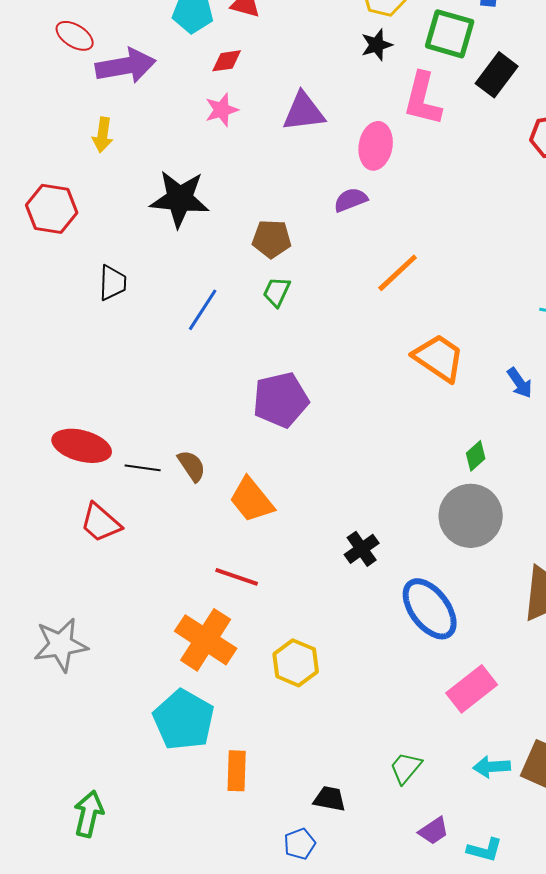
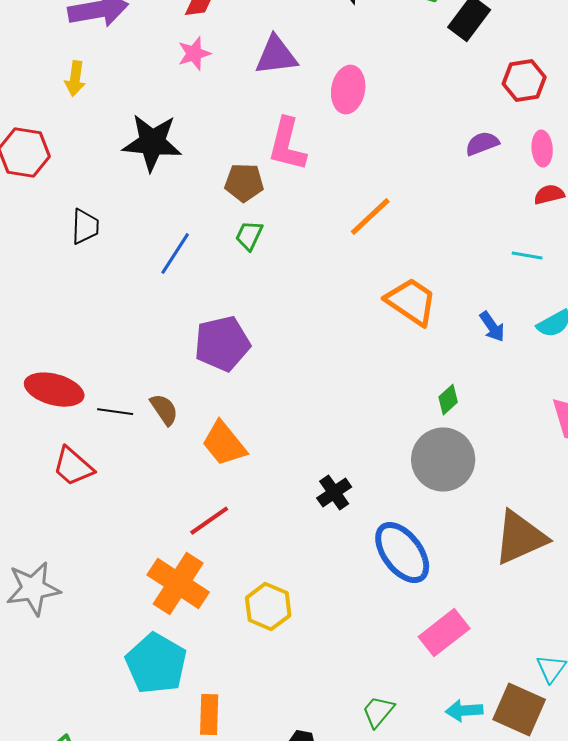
pink L-shape: (423, 99) -> (287, 145), moved
purple semicircle: (351, 200) -> (482, 144), moved
purple pentagon: (281, 400) -> (222, 344), moved
red line: (237, 577) -> (209, 521), turned -54

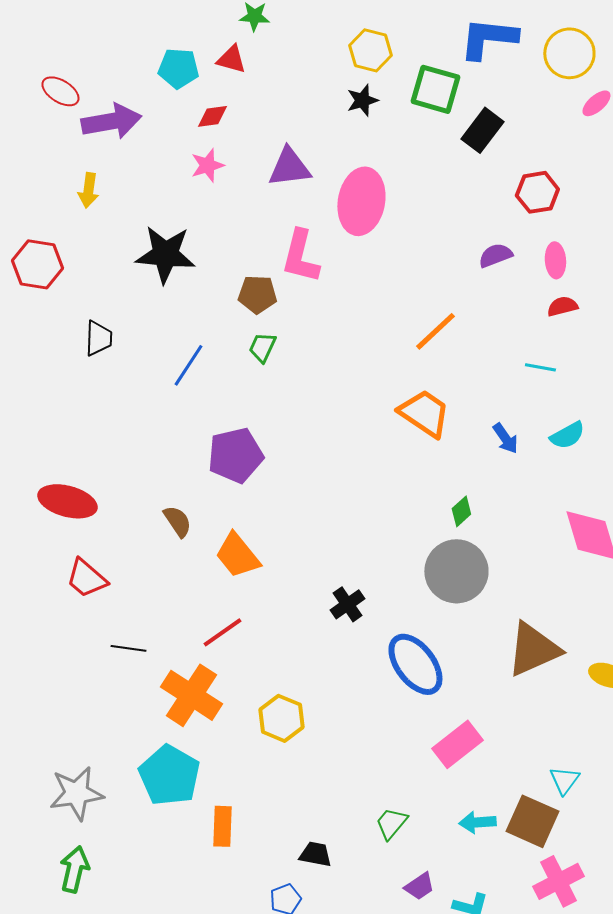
pink ellipse: (348, 90) -> (361, 201), size x1.4
orange line: (370, 217) -> (435, 331), moved
black line: (115, 412) -> (128, 648), moved
gray star: (33, 589) -> (76, 793), moved

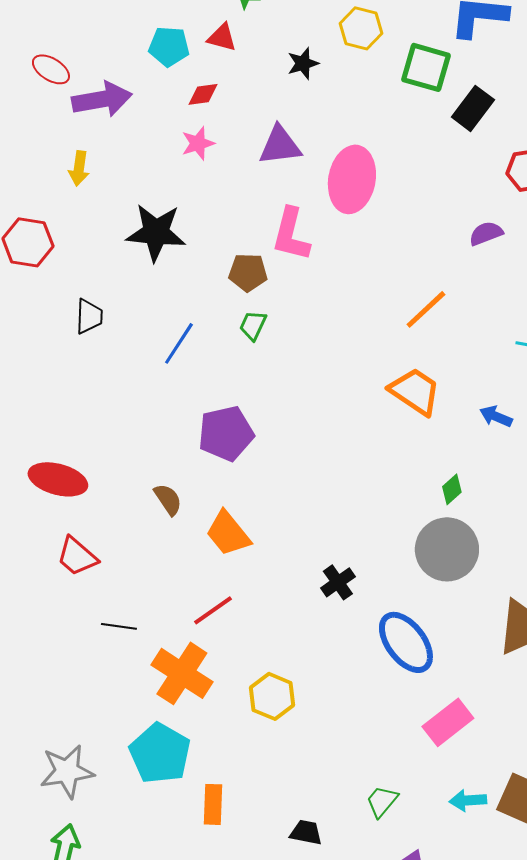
black star: (362, 100) -> (303, 63), moved
blue arrow: (505, 438) -> (496, 416), turned 148

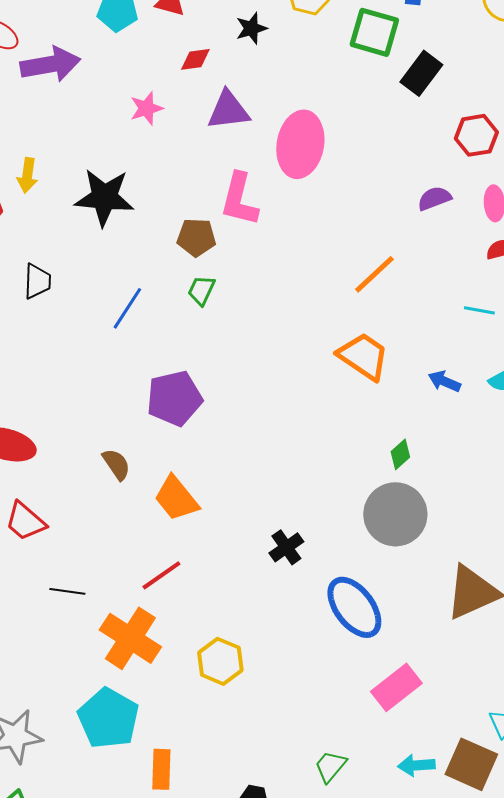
red diamond: (203, 94) -> (195, 59), moved
yellow arrow: (79, 168) -> (27, 175), moved

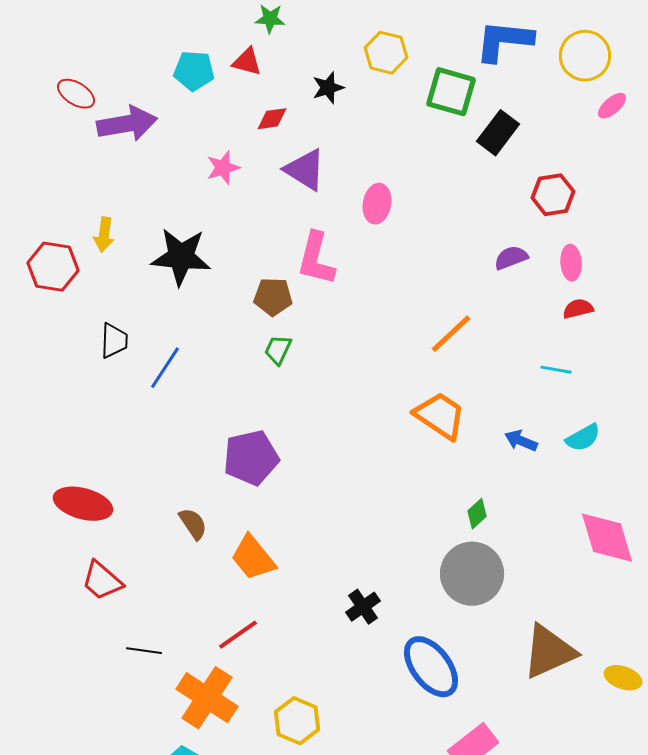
purple triangle: (228, 110) -> (305, 170), turned 39
pink ellipse: (300, 144) -> (377, 204), size x0.6
blue line: (127, 308) -> (165, 368), moved

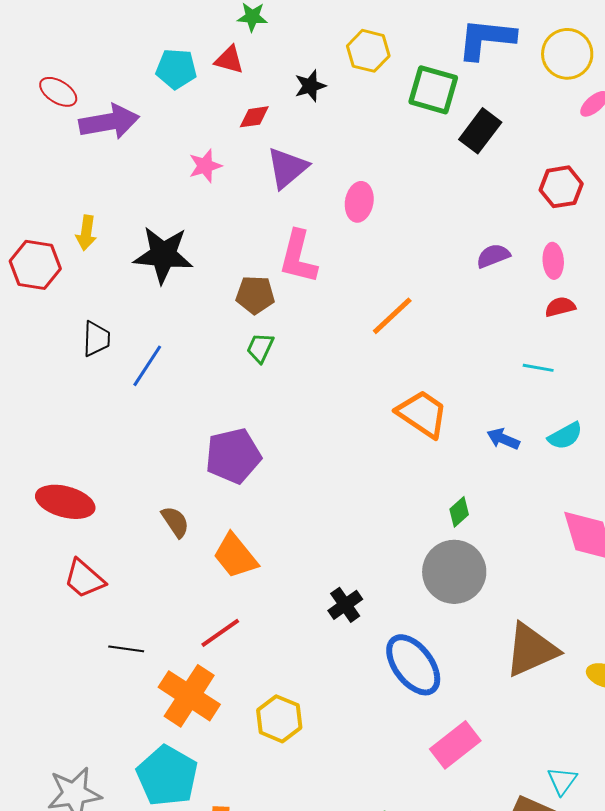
purple triangle: (305, 170) -> (287, 168), turned 48
red hexagon: (553, 195) -> (561, 187), moved
orange line: (451, 334) -> (392, 316), moved

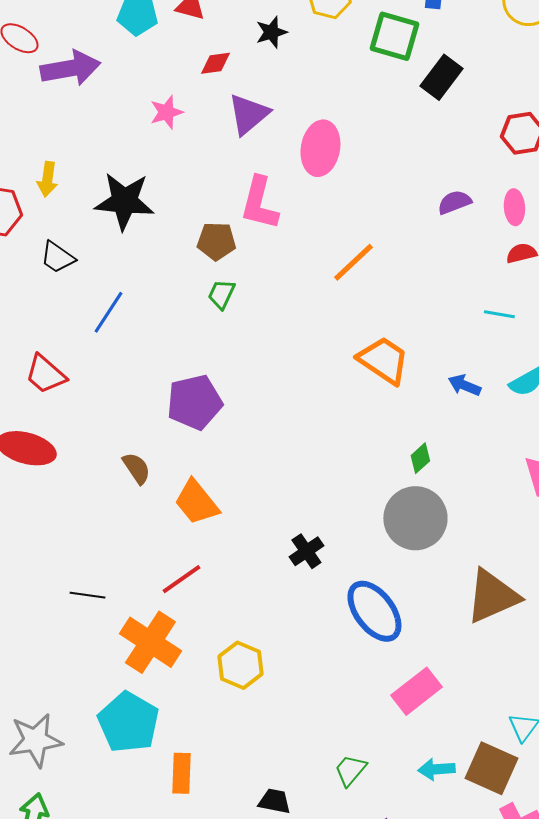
pink ellipse: (359, 202) -> (320, 148), size x1.4
black trapezoid: (96, 339) -> (57, 257), moved, turned 123
red trapezoid: (84, 579) -> (45, 374), moved

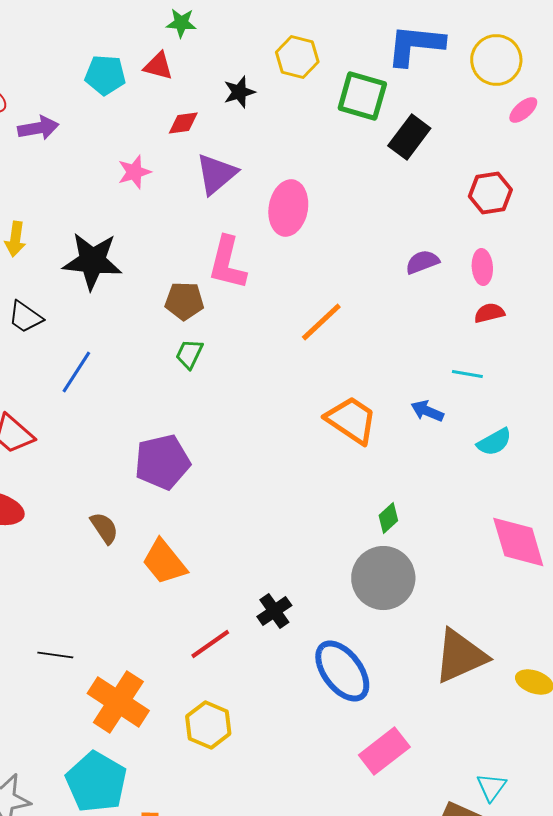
purple arrow: (70, 68) -> (38, 128), size x0.7
blue arrow: (464, 385) -> (427, 411), moved
red line: (181, 579) -> (210, 644), moved

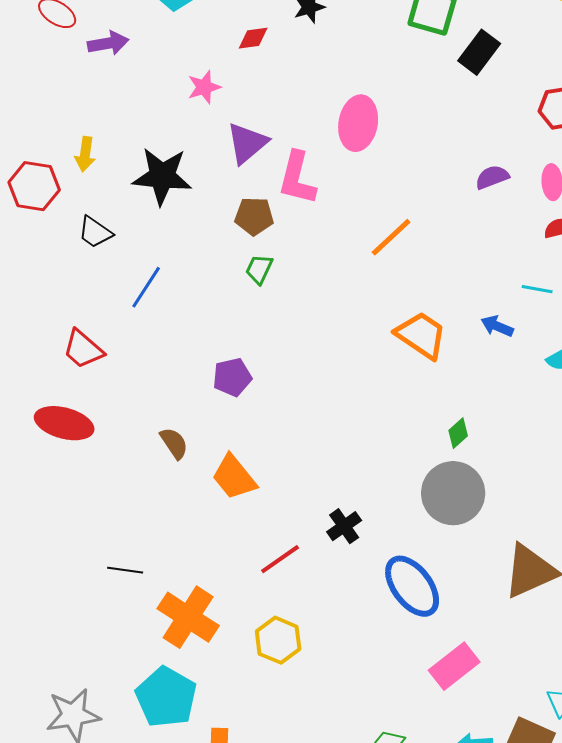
purple triangle: (216, 174) -> (247, 143), moved
purple pentagon: (162, 462) -> (232, 377), size x0.7

